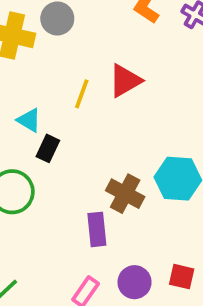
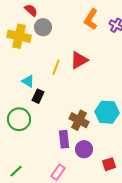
red square: (182, 277) -> (109, 164), turned -32
purple circle: (135, 282) -> (84, 149), moved

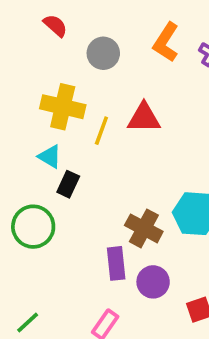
gray circle: (43, 27) -> (103, 53), moved
yellow cross: (19, 36) -> (63, 107), moved
red triangle: (79, 60) -> (144, 118), turned 30

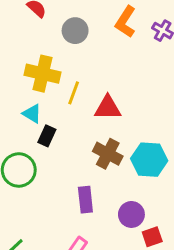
red triangle: (144, 118) -> (108, 108), moved
brown cross: (144, 228) -> (108, 154), moved
purple circle: (153, 282) -> (131, 214), moved

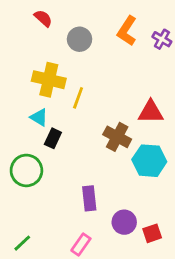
red triangle: (108, 108) -> (151, 112), moved
brown cross: (108, 154) -> (117, 137), moved
purple circle: (131, 214) -> (124, 222), moved

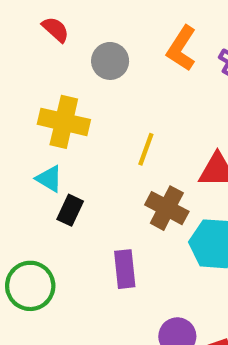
yellow line: (78, 98) -> (146, 149), moved
green circle: (26, 170) -> (30, 286), moved
purple rectangle: (89, 198) -> (125, 269), moved

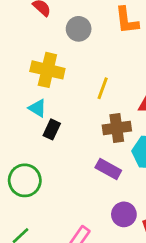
orange L-shape: (182, 48) -> (127, 20), turned -40
brown cross: (167, 208) -> (117, 128), turned -36
purple rectangle: (125, 269) -> (108, 169), moved, turned -55

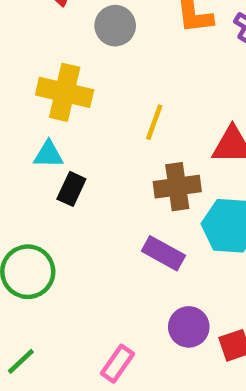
cyan triangle: (38, 108) -> (48, 154), turned -30

